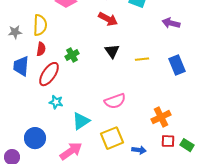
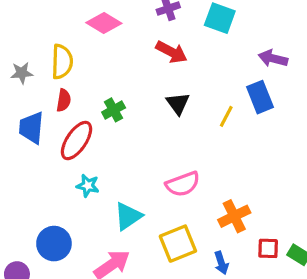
yellow line: (142, 59) -> (226, 116), turned -56
blue rectangle: (177, 65) -> (260, 97), moved
orange cross: (161, 117) -> (234, 216), moved
blue arrow: (139, 150) -> (221, 263), turned 64

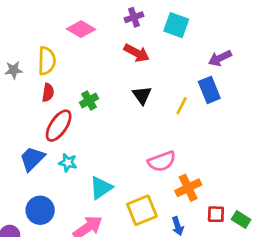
purple arrow: (273, 58) -> (220, 58), turned -40
blue trapezoid: (31, 128) -> (32, 159), moved, turned 40
pink semicircle: (183, 184) -> (162, 161), moved

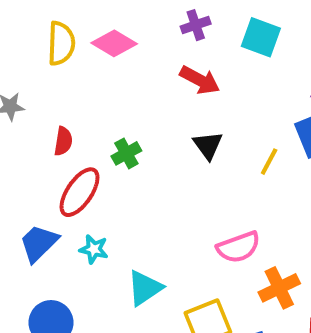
yellow semicircle: (47, 61) -> (61, 43), moved

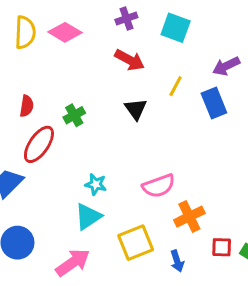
yellow line: (269, 162) -> (176, 86), moved
cyan star: (94, 249) -> (96, 184), moved

